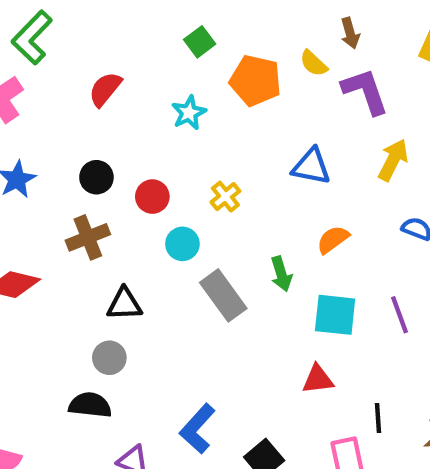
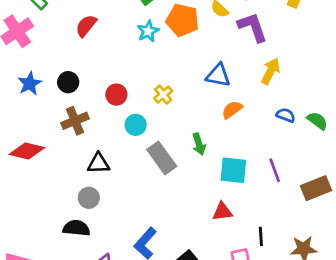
cyan star: (189, 113) -> (148, 31), moved
black circle: (96, 177) -> (68, 82), moved
orange semicircle: (333, 240) -> (232, 110), moved

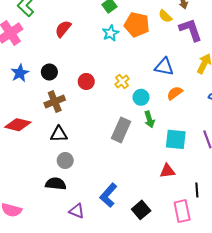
cyan circle: (136, 125) -> (141, 97), moved
gray rectangle: (162, 158) -> (121, 130), turned 60
black triangle: (98, 163) -> (59, 134), moved

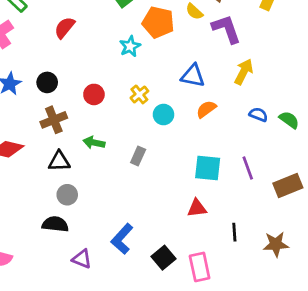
cyan star: (110, 33) -> (130, 46), moved
green arrow: (149, 119) -> (94, 143), moved, turned 119
gray rectangle: (121, 130) -> (138, 156), size x0.6
pink rectangle: (182, 211) -> (200, 267), moved

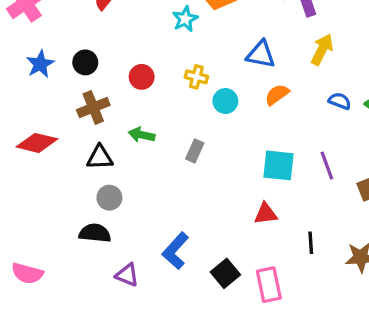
yellow cross: (139, 94) -> (196, 77), turned -36

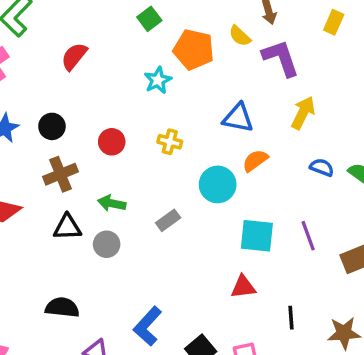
cyan circle: (225, 101) -> (218, 184), moved, size x1.4
gray rectangle: (195, 151) -> (168, 220), turned 30
gray circle: (109, 198) -> (107, 244), moved

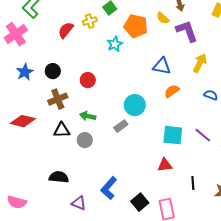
yellow cross: (170, 142) -> (90, 21), moved, turned -32
cyan circle: (218, 184) -> (135, 105), moved
purple line: (308, 236) -> (203, 135), turned -30

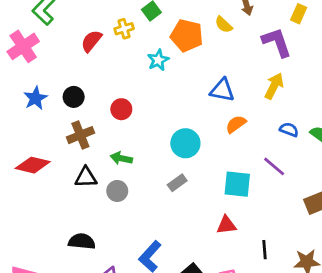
purple L-shape: (187, 31) -> (277, 42), moved
gray rectangle: (121, 126) -> (177, 183), moved
purple line: (203, 135) -> (274, 166), moved

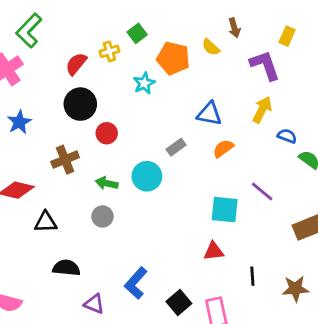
black circle: (74, 97) -> (80, 104), moved, size x1.5
blue semicircle: (289, 130) -> (287, 136), moved
cyan circle: (185, 143) -> (147, 176), moved
black triangle: (86, 177) -> (46, 222), moved
gray rectangle: (177, 183) -> (176, 147), moved

